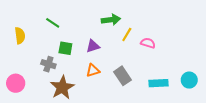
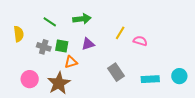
green arrow: (111, 20) -> (82, 19), moved
gray cross: (48, 64) -> (44, 47), moved
orange triangle: (93, 71) -> (71, 62), moved
pink circle: (16, 83) -> (30, 79), moved

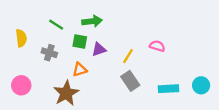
yellow line: (120, 33) -> (128, 56), moved
green square: (62, 46) -> (80, 41), moved
pink circle: (30, 79) -> (21, 85), moved

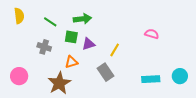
yellow semicircle: (21, 38) -> (19, 16), moved
pink semicircle: (157, 46) -> (152, 34), moved
gray rectangle: (130, 81) -> (106, 72), moved

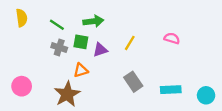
gray cross: (44, 47) -> (59, 47), moved
yellow line: (115, 50) -> (130, 43), moved
gray rectangle: (106, 72) -> (133, 82), moved
cyan circle: (180, 76) -> (206, 95), moved

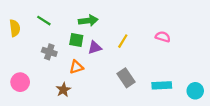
yellow semicircle: (22, 18) -> (15, 28), moved
green line: (57, 25) -> (44, 21), moved
gray cross: (59, 47) -> (49, 52), moved
brown star: (67, 94) -> (63, 90), size x0.6

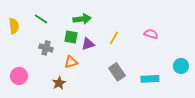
cyan circle: (195, 91) -> (181, 66), moved

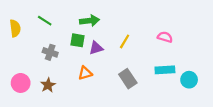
orange triangle: (71, 62) -> (85, 73), moved
cyan circle: (181, 66) -> (189, 80), moved
cyan rectangle: (150, 79) -> (165, 70), moved
brown star: (59, 83) -> (48, 85), moved

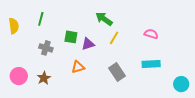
green line: (45, 21) -> (41, 19), turned 72
green arrow: (90, 21) -> (104, 19), moved, turned -138
cyan circle: (189, 80) -> (181, 84), moved

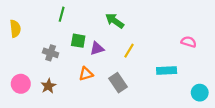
green line: (41, 19) -> (62, 14), moved
pink semicircle: (151, 34) -> (189, 42), moved
yellow line: (114, 38) -> (129, 51), moved
gray rectangle: (117, 72) -> (118, 83), moved

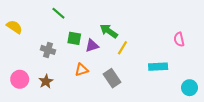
green line: (62, 14) -> (58, 13), turned -64
green arrow: (115, 21) -> (109, 31), moved
yellow semicircle: (15, 29) -> (14, 27), turned -49
pink semicircle: (189, 42) -> (179, 39), turned -120

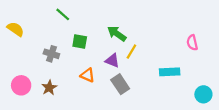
purple triangle: (92, 46) -> (112, 61), moved, turned 40
orange triangle: (82, 70) -> (88, 75), turned 40

